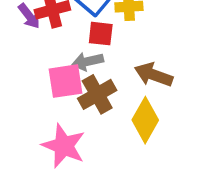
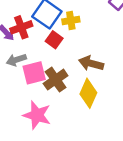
red square: (101, 34) -> (54, 40), turned 35
gray arrow: (88, 61) -> (16, 60), moved

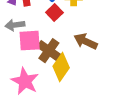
brown cross: (56, 80) -> (49, 51), turned -30
yellow diamond: (88, 93) -> (61, 67), moved

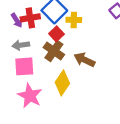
pink square: (30, 41) -> (24, 66), moved
brown cross: (49, 51) -> (54, 51), moved

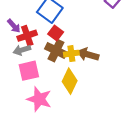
red cross: (30, 18) -> (27, 36), moved
yellow cross: (74, 20) -> (71, 54), moved

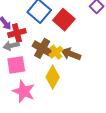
red square: (56, 33) -> (64, 20), moved, size x1.5
yellow cross: (71, 54) -> (56, 52), turned -32

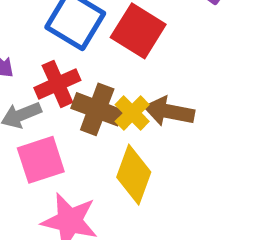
red cross: (17, 33) -> (57, 84), moved

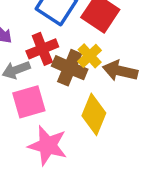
yellow cross: (132, 113) -> (90, 56), moved

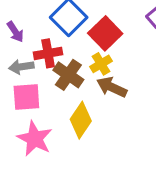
yellow cross: (90, 56) -> (101, 64), moved

